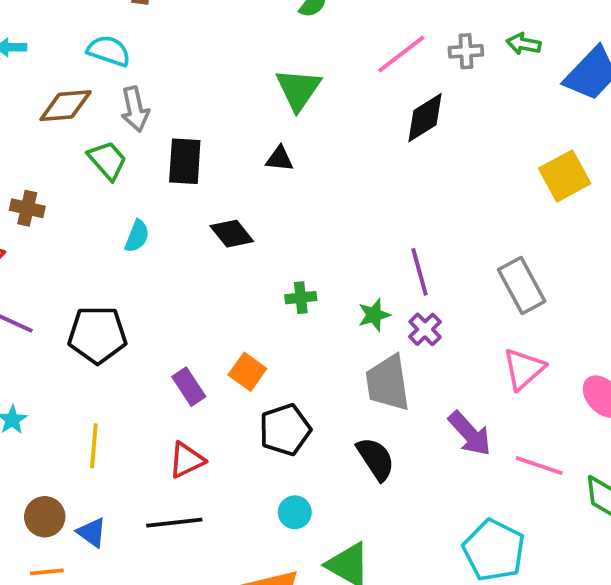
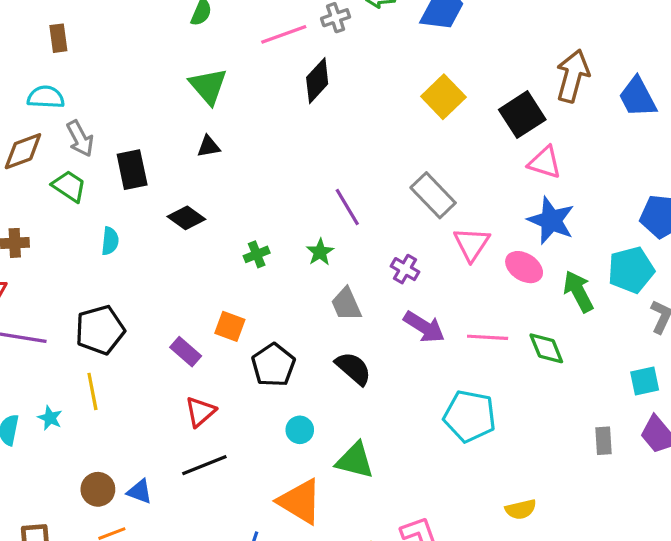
pink line: (401, 54) -> (284, 34), turned 33
purple cross: (425, 329) -> (405, 269), moved
pink triangle: (524, 369) -> (472, 244), moved
gray trapezoid: (388, 383) -> (346, 304), size x0.7
yellow line: (94, 446) -> (92, 391), moved

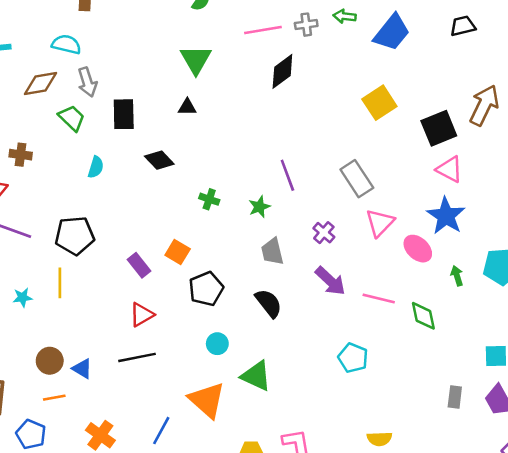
green cross: (257, 254) -> (209, 199), turned 30
green arrow: (578, 291) -> (457, 276), size x0.6
cyan pentagon: (470, 416) -> (353, 358), size x0.7
cyan star: (50, 418) -> (22, 297), turned 30

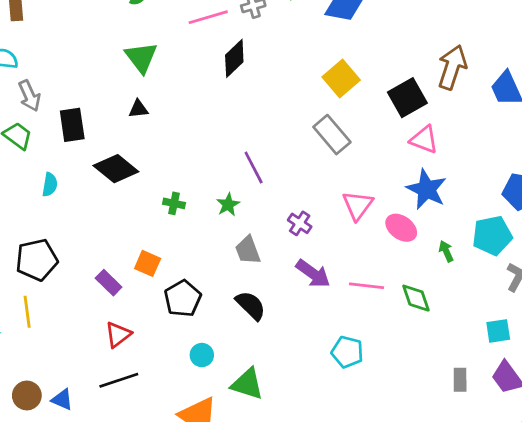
black diamond: (159, 160) -> (116, 169), size x1.4
gray rectangle: (357, 179) -> (332, 135), moved

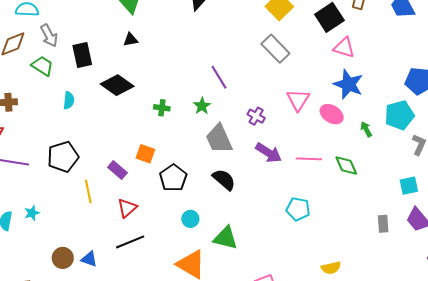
gray trapezoid: (248, 250) -> (219, 139), size x1.4
yellow line: (27, 312) -> (88, 191), moved

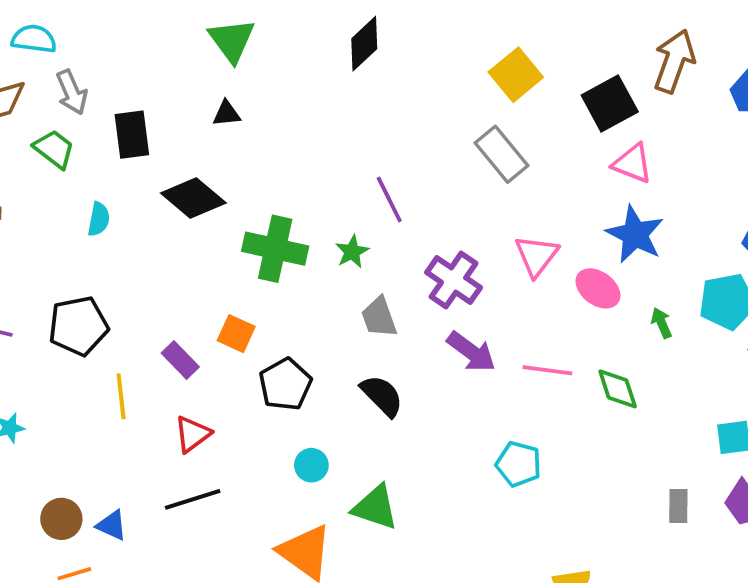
green cross: (162, 108) -> (275, 249), size x2.0
purple cross: (256, 116) -> (454, 280), size x1.6
gray trapezoid: (219, 139) -> (379, 317), size x0.7

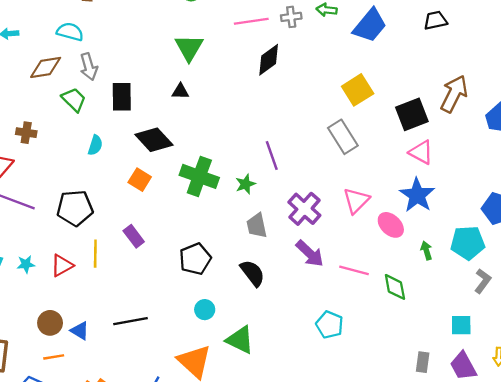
orange square: (236, 334) -> (140, 180), moved
red triangle: (192, 434) -> (62, 265), moved

